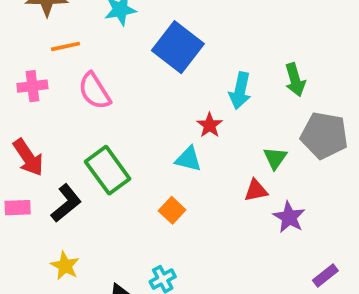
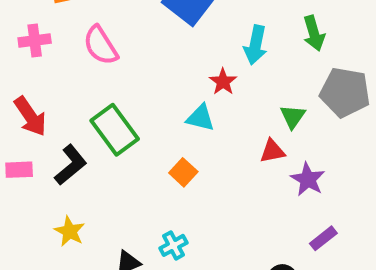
purple rectangle: (325, 276) -> (323, 238), moved

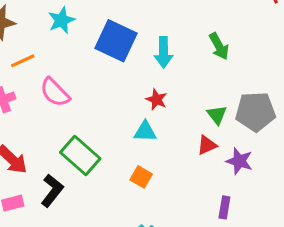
cyan arrow: (255, 45) -> (164, 52), moved
gray pentagon: (345, 92) -> (255, 112), moved
purple rectangle: (323, 238) -> (224, 207), moved, turned -30

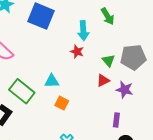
cyan arrow: (164, 52) -> (83, 31), moved
red star: (157, 100) -> (77, 52), moved
cyan triangle: (145, 132) -> (52, 81), moved

